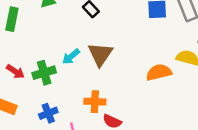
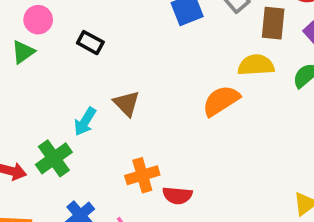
brown triangle: (100, 54) -> (127, 103), size x0.7

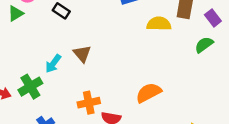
yellow semicircle: (256, 65) -> (159, 24), moved
orange semicircle: (221, 101) -> (149, 93), moved

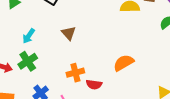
cyan arrow: (53, 64) -> (29, 36), moved

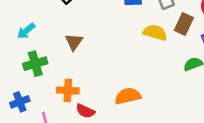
green cross: (28, 61) -> (35, 64), moved

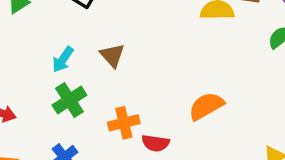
cyan arrow: (26, 31) -> (63, 59), moved

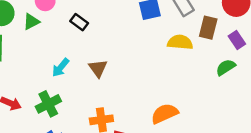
green cross: (69, 100) -> (48, 104), moved

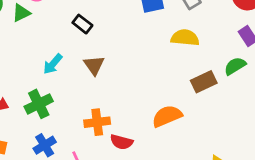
black rectangle: (79, 22) -> (82, 24), moved
brown rectangle: (208, 28) -> (204, 82), moved, turned 50

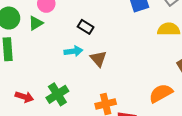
cyan arrow: (53, 64) -> (73, 51), moved, turned -132

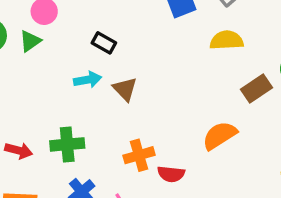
green cross: (57, 94) -> (67, 144), turned 30

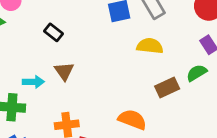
cyan arrow: (88, 80) -> (33, 82), moved
orange semicircle: (220, 135) -> (132, 120), turned 44

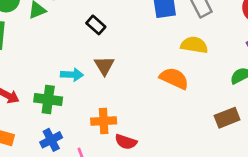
brown rectangle: (167, 87) -> (227, 118), moved
orange semicircle: (132, 120) -> (174, 78), moved

